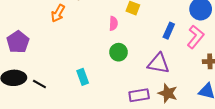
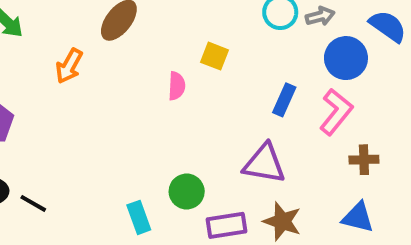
green circle: (119, 52) -> (187, 191), moved
cyan rectangle: (83, 77) -> (139, 217), moved

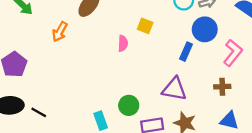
blue circle: (346, 58) -> (205, 29), moved
pink L-shape: (336, 112) -> (233, 53), moved
brown cross: (364, 160) -> (222, 87), moved

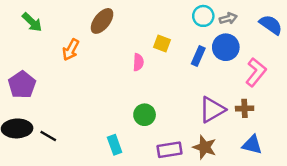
blue rectangle: (186, 52) -> (198, 56), moved
purple triangle: (174, 89) -> (212, 110), moved, turned -40
green circle: (129, 105) -> (145, 115), moved

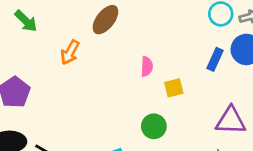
yellow square: (162, 43) -> (174, 88), moved, turned -35
purple triangle: (212, 110) -> (231, 121), turned 32

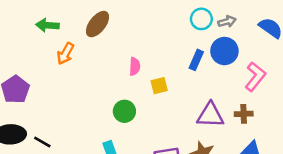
green arrow: (26, 21) -> (47, 25), moved, turned 140
green circle: (154, 126) -> (124, 111), moved

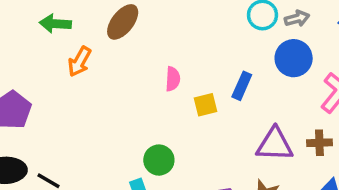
blue rectangle: (196, 60) -> (242, 86), moved
green circle: (124, 111) -> (159, 160), moved

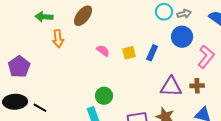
orange arrow: (80, 62) -> (58, 39), turned -36
pink semicircle: (173, 79) -> (103, 51), moved, turned -56
yellow square: (206, 105) -> (129, 53), moved

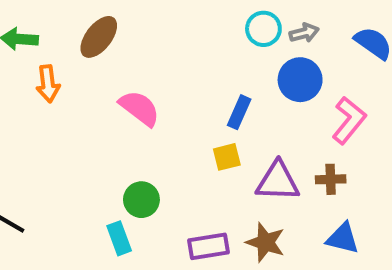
pink semicircle: (103, 51) -> (139, 108), size x1.5
yellow square: (129, 53) -> (227, 157), moved

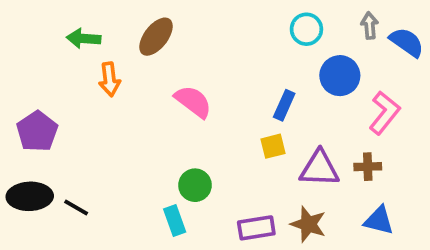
gray arrow: (304, 33) -> (370, 25), moved, turned -80

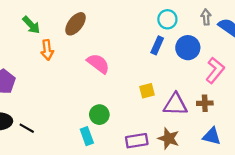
green arrow: (84, 38) -> (31, 25), turned -138
blue rectangle: (284, 105) -> (157, 45), moved

